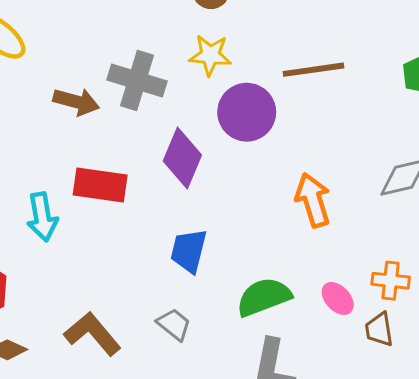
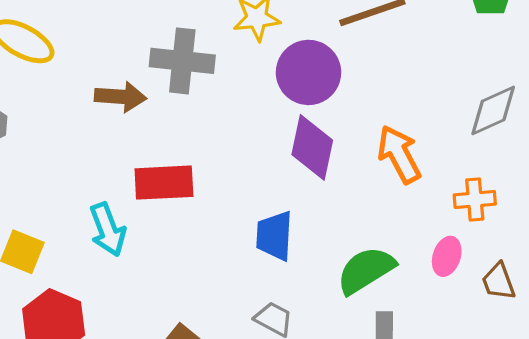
purple diamond: (182, 158) -> (312, 147), moved
orange cross: (391, 281) -> (475, 199), moved
pink ellipse: (338, 298) -> (447, 256), turned 72

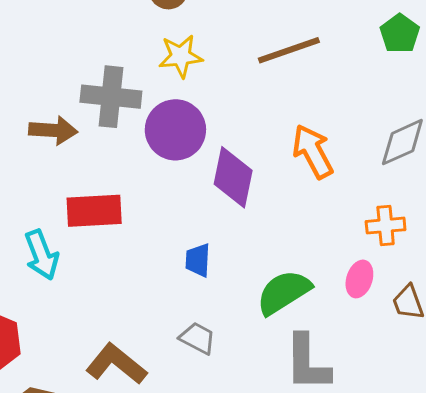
purple circle: (308, 72) -> (175, 130), moved
orange arrow: (399, 154) -> (313, 151), moved
blue trapezoid: (274, 236) -> (198, 260), size x0.7

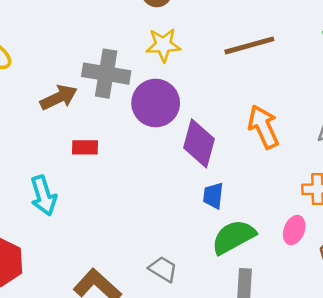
brown arrow: (53, 130) -> (59, 97), turned -33
red rectangle: (94, 211) -> (85, 147), moved, size x0.6
blue trapezoid: (198, 260) -> (213, 196), moved

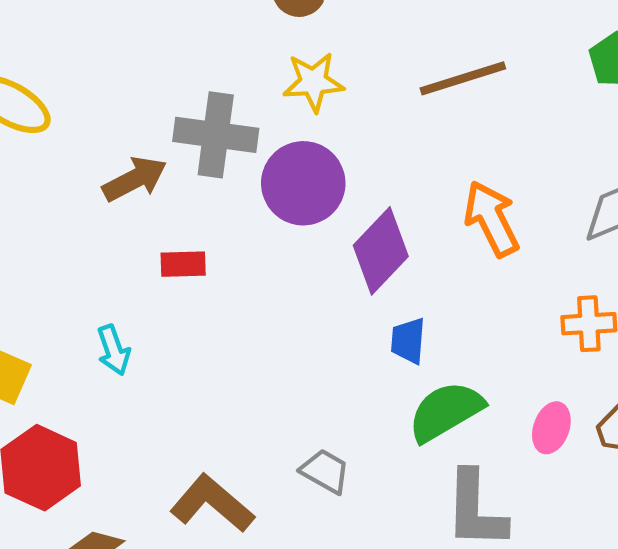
purple diamond: (199, 143) -> (381, 251), turned 30
cyan arrow: (43, 196) -> (114, 350), size x0.7
pink ellipse: (294, 230) -> (551, 428), moved

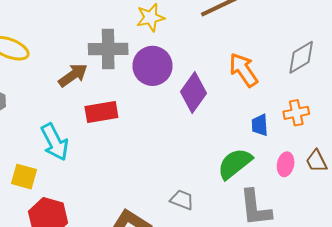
red rectangle: (183, 264) -> (101, 112), size x1.5
blue trapezoid: (408, 341) -> (260, 125), moved
cyan arrow: (114, 350) -> (55, 142), moved, size x1.6

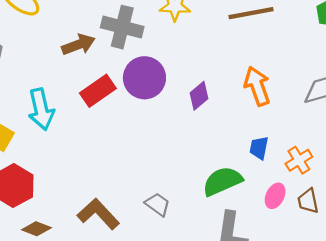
purple circle: (152, 66) -> (144, 78), moved
purple diamond: (193, 92) -> (199, 96), size x0.7
red rectangle: (101, 112) -> (98, 91), turned -40
orange cross: (296, 113) -> (299, 160), moved, turned -35

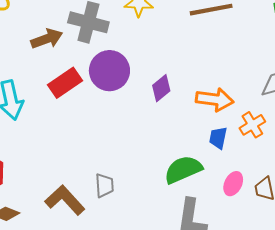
orange arrow: (257, 86) -> (215, 99), moved, turned 117
orange cross: (299, 160) -> (252, 125), moved
gray trapezoid: (158, 204) -> (104, 185), moved, turned 50

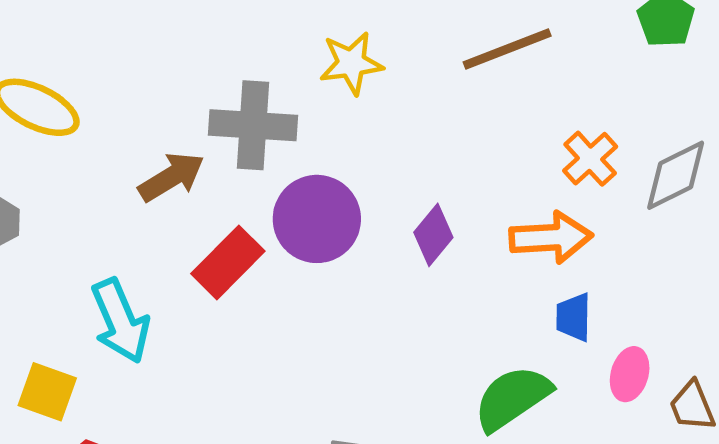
orange cross: (252, 125) -> (590, 159), moved
pink ellipse: (233, 184) -> (630, 374), moved

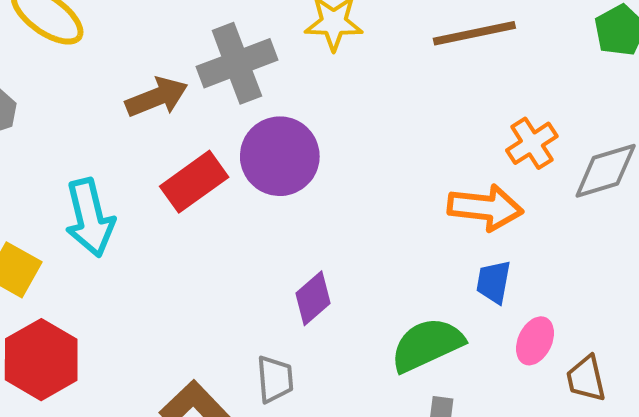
gray cross: (253, 125) -> (237, 63), turned -34
purple diamond: (433, 235) -> (313, 298), moved

